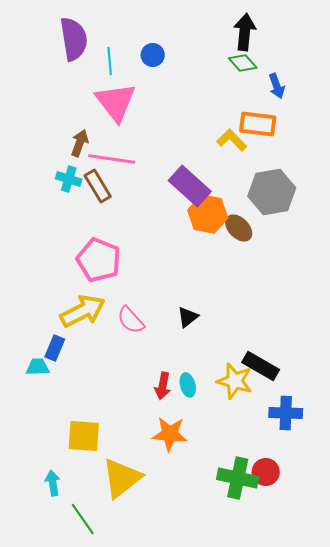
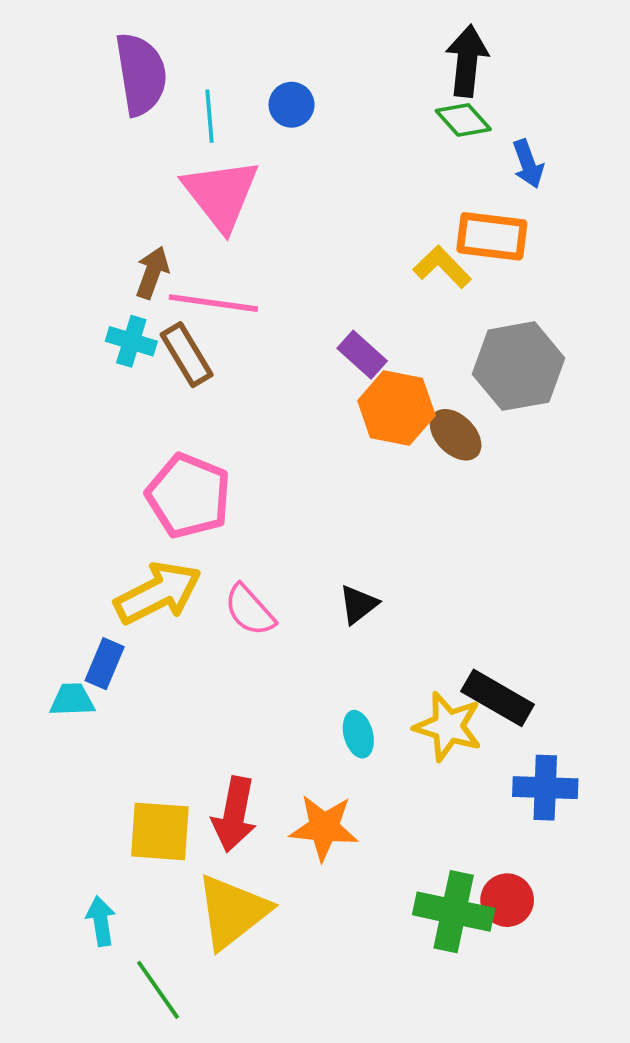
purple rectangle: (190, 186) -> (362, 355), size x0.6
red arrow: (163, 386) -> (234, 814), moved, size x1.4

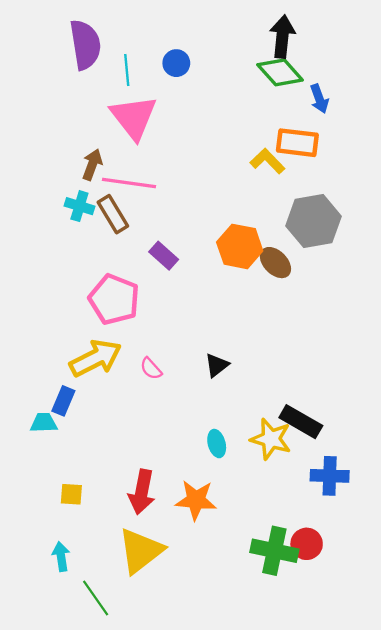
green diamond: (463, 120) -> (280, 72), size x1.4
purple rectangle: (362, 355) -> (164, 256), moved
pink semicircle: (250, 610) -> (151, 369), size x0.7
yellow square: (160, 831) -> (71, 494), moved, size x0.6

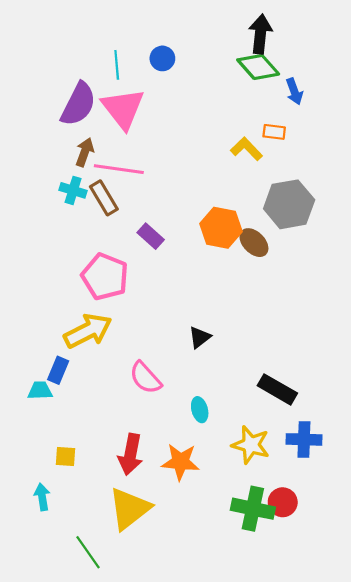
purple semicircle: (85, 45) -> (78, 104), moved, turned 36
orange rectangle: (297, 143) -> (274, 132), size x0.6
pink semicircle: (151, 369) -> (145, 378), moved, size x1.6
yellow star: (271, 439) -> (251, 445), moved
cyan arrow: (61, 557) -> (42, 497), moved

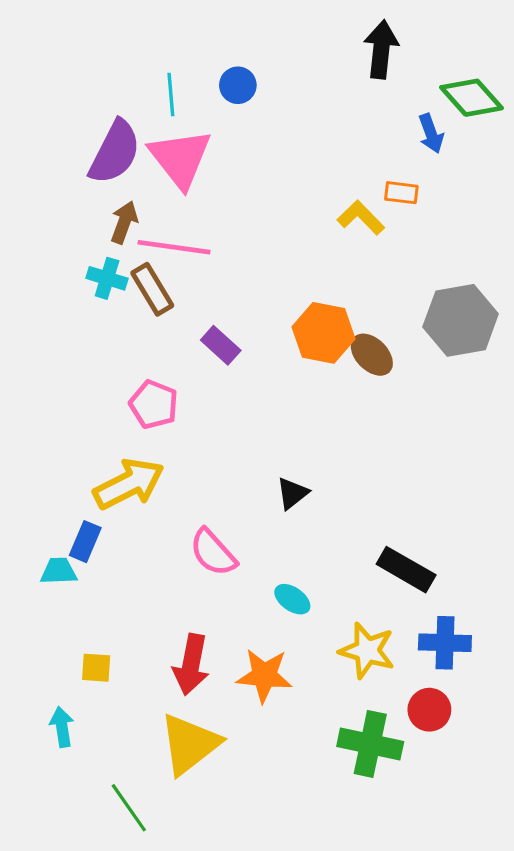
green diamond: (258, 67) -> (471, 98), moved
gray hexagon: (289, 204) -> (461, 320), moved
pink pentagon: (105, 277) -> (154, 404), size x0.7
cyan ellipse: (200, 410) -> (292, 599), turned -40
red circle: (283, 502) -> (429, 710), moved

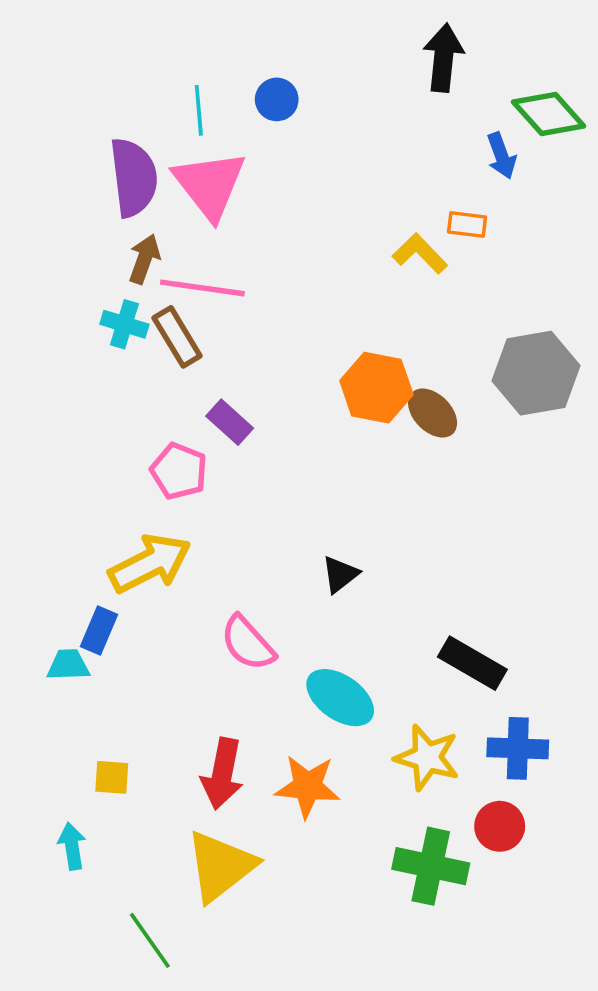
purple semicircle: (115, 152) -> (134, 177), turned -34
purple rectangle: (221, 345) -> (230, 422), moved
cyan ellipse: (292, 599) -> (340, 698), size x1.6

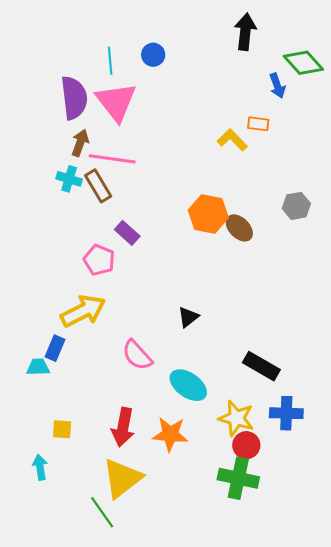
gray hexagon: (536, 373) -> (296, 206), size x0.6
red circle: (500, 826) -> (246, 445), moved
green line: (150, 940) -> (102, 512), moved

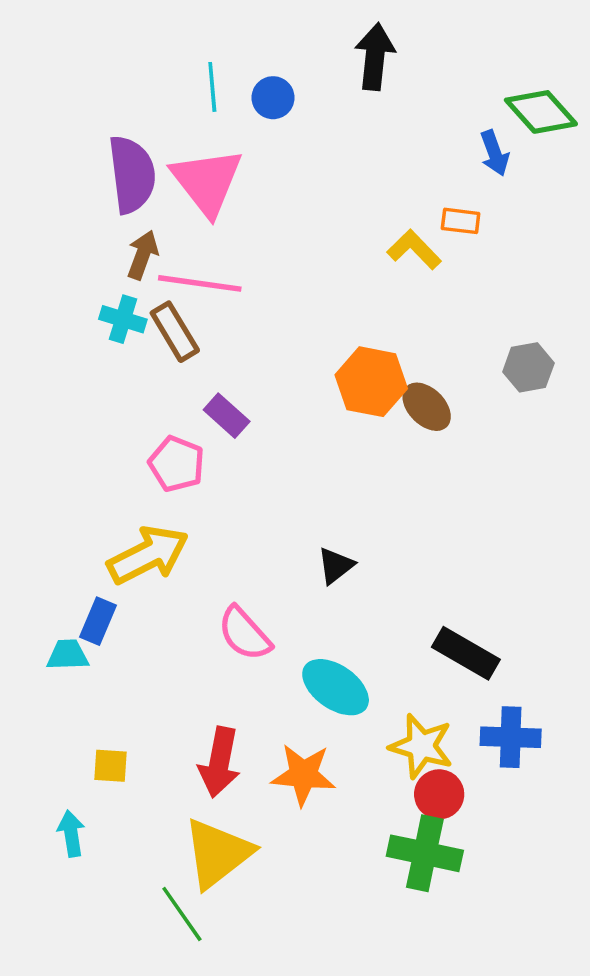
black arrow: (245, 32) -> (375, 57), moved
cyan line: (110, 61) -> (212, 87), moved

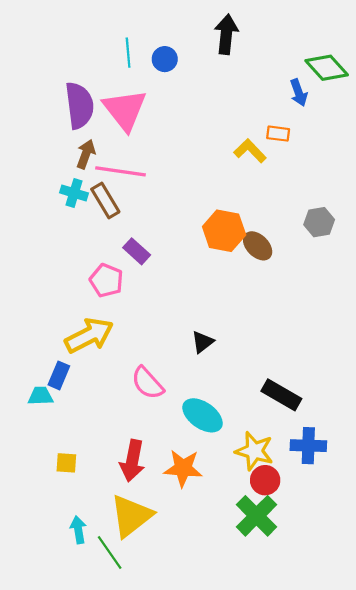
cyan arrow: (71, 834) -> (78, 530), moved
green cross: (425, 853) -> (256, 516), turned 33

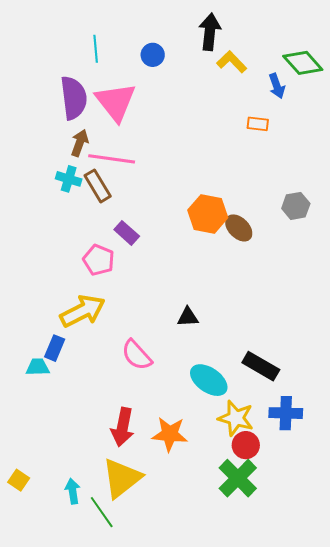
cyan line: (128, 53) -> (96, 49), moved
yellow L-shape: (250, 151) -> (232, 62), moved
black triangle: (203, 342) -> (188, 317), turned 35
cyan ellipse: (203, 415) -> (209, 380), moved
yellow square: (66, 463) -> (19, 480), moved, turned 30

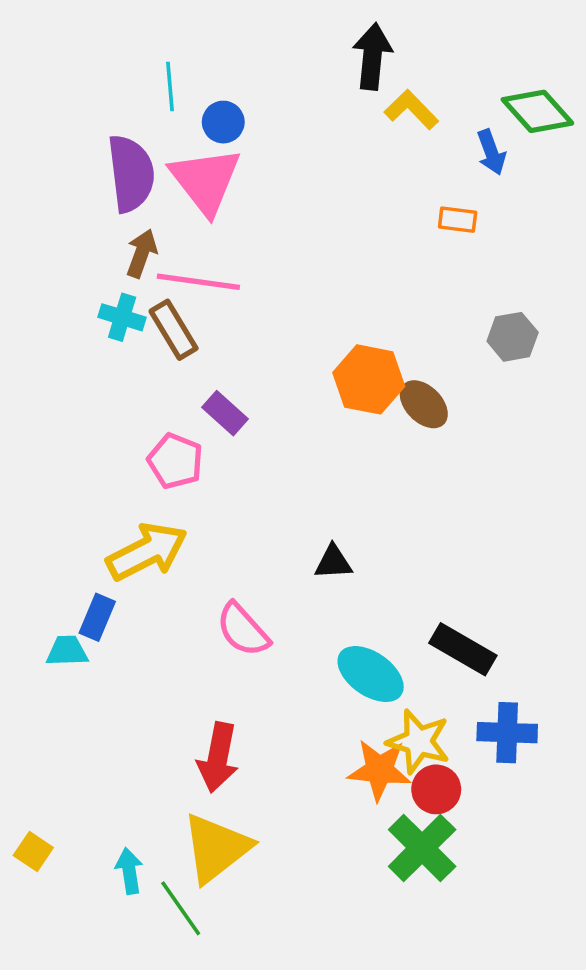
blue circle: (153, 55) -> (223, 122), moved
gray hexagon: (296, 206) -> (513, 337), moved
orange star: (170, 434) -> (379, 770), moved

